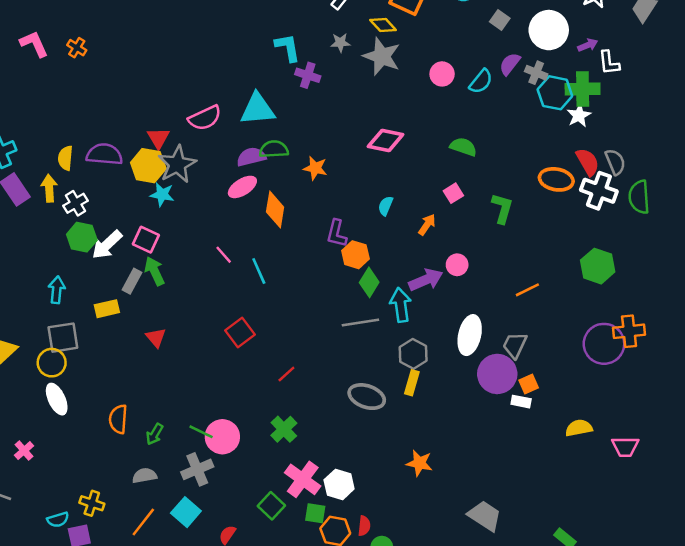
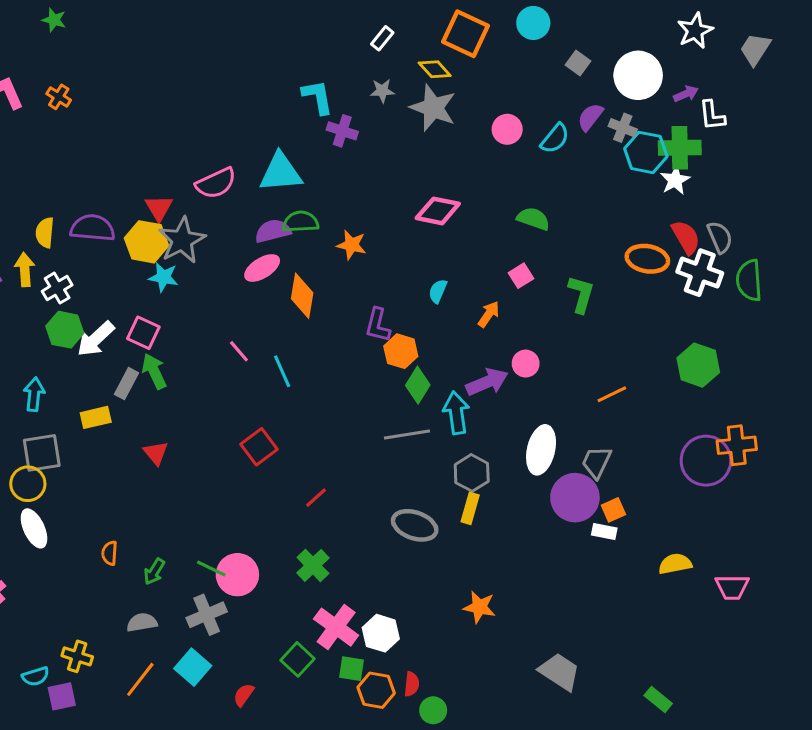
orange semicircle: (118, 419) -> (110, 553), size x0.7

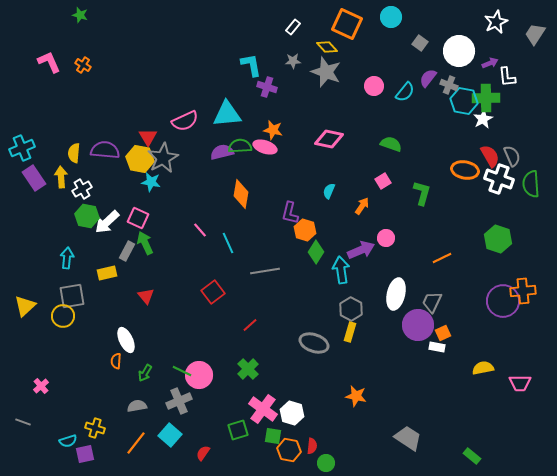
orange star: (351, 245) -> (273, 130), moved
pink ellipse: (262, 268) -> (265, 147), moved, turned 50
gray line: (407, 434) -> (265, 271), moved
white ellipse: (34, 528) -> (126, 340), moved
green square: (298, 659) -> (238, 430), turned 30

